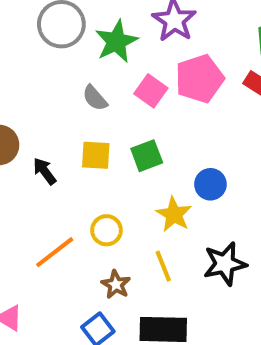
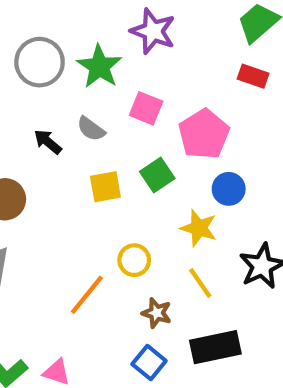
pink pentagon: (199, 79) -> (204, 134), moved
black arrow: (45, 171) -> (48, 142), moved

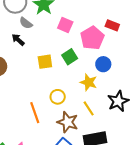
red rectangle: (253, 76) -> (112, 25), moved
gray semicircle: (91, 129) -> (26, 23), moved
orange line: (87, 295) -> (35, 113), turned -60
brown star: (157, 313) -> (68, 122), size x1.5

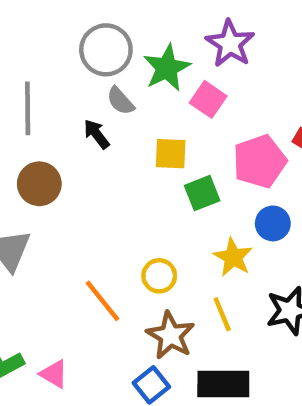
pink square: (65, 25) -> (208, 99), moved
yellow square: (45, 62) -> (171, 154), moved
orange line: (35, 113) -> (102, 301), turned -30

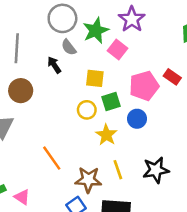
blue circle: (273, 223) -> (137, 119), moved
yellow star: (233, 257) -> (106, 135), moved
yellow circle: (159, 276) -> (87, 110), moved
brown star: (170, 335) -> (88, 180), turned -30

